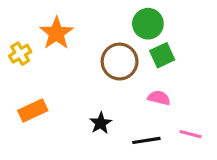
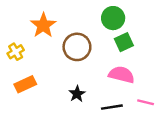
yellow cross: (20, 54) -> (16, 52), moved
brown circle: (120, 62) -> (77, 47), moved
pink semicircle: (159, 98) -> (122, 75), size x1.5

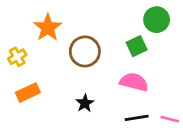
green circle: (113, 18) -> (157, 20), moved
pink line: (146, 102) -> (170, 119), moved
black line: (112, 107) -> (137, 118), moved

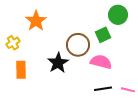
brown circle: (85, 51) -> (78, 45), moved
orange rectangle: (28, 93) -> (21, 70), turned -66
black star: (85, 103) -> (58, 63), moved, size x1.5

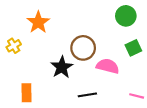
green square: (103, 35) -> (133, 48), moved
orange rectangle: (21, 70) -> (27, 93), moved
black line: (103, 89) -> (87, 95), moved

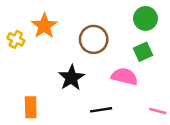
yellow cross: (14, 46) -> (16, 39), moved, turned -32
brown circle: (83, 48) -> (94, 39), moved
green square: (133, 48) -> (143, 52), moved

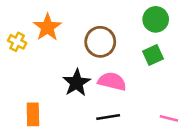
pink semicircle: (124, 76) -> (112, 81), moved

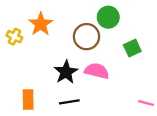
green circle: (156, 19) -> (108, 17), moved
black line: (108, 117) -> (69, 102), moved

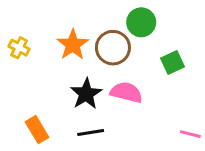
orange star: (41, 24) -> (73, 45), moved
orange rectangle: (28, 100) -> (37, 130), turned -30

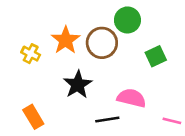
yellow cross: (19, 48) -> (31, 54), moved
pink semicircle: (126, 92) -> (131, 98), moved
black line: (91, 133) -> (107, 120), moved

